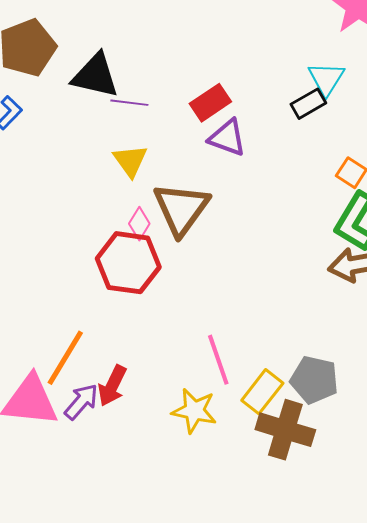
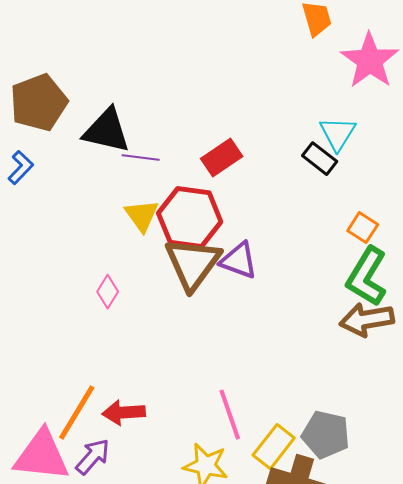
black rectangle: (308, 104) -> (320, 159), turned 68
purple triangle: (227, 138) -> (239, 261), moved
pink diamond: (139, 224) -> (108, 292), moved
red hexagon: (128, 263) -> (190, 218), moved
red arrow: (112, 386) -> (124, 413), moved, turned 60

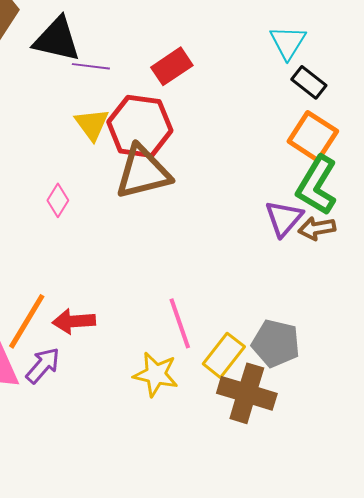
black rectangle: (320, 159) -> (309, 82), moved
orange square: (363, 228) -> (313, 136), size x1.6
purple triangle: (239, 261) -> (284, 218), moved, turned 51
brown triangle: (193, 264) -> (143, 172), turned 40
brown arrow: (367, 320) -> (317, 228), size x0.7

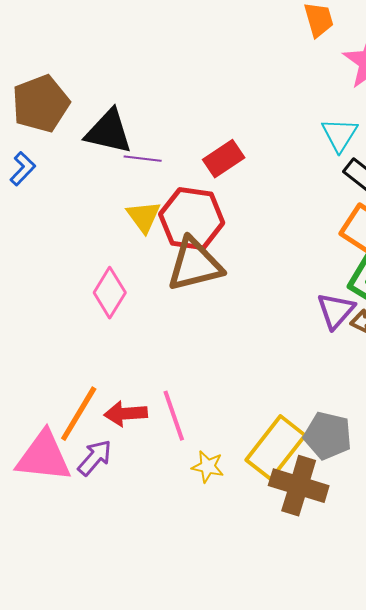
pink diamond: (58, 200) -> (110, 293), size x1.5
pink line: (180, 323) -> (174, 416), moved
yellow rectangle: (224, 355) -> (276, 448), size x1.4
yellow star: (156, 374) -> (208, 467), size x0.7

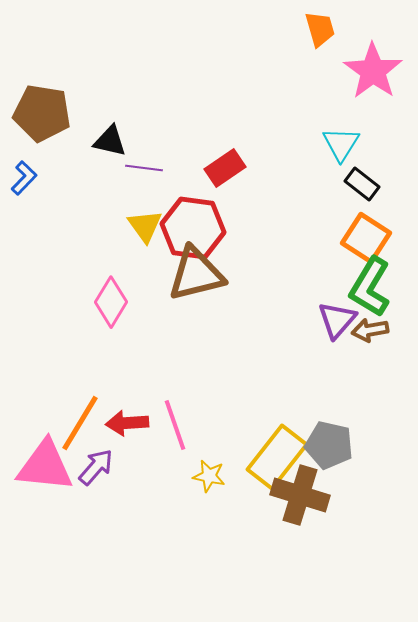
brown pentagon: (41, 104) -> (42, 113), turned 30
black triangle: (109, 132) -> (110, 141), size x0.7

